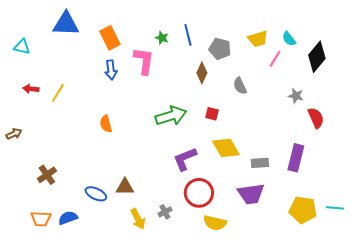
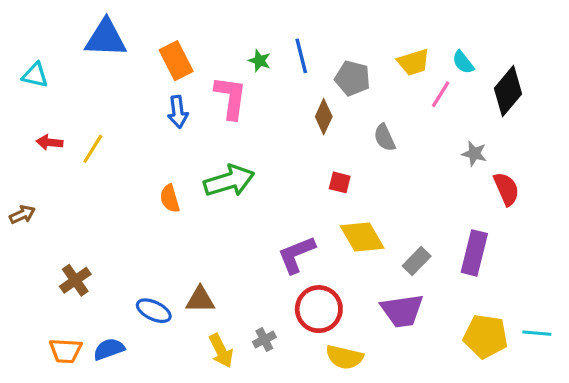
green arrow: (171, 116) -> (229, 181), moved
gray rectangle: (260, 163) -> (417, 261), turned -42

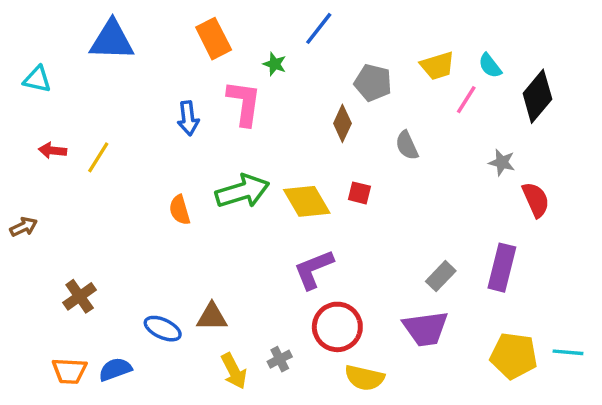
blue line: (301, 56) -> (319, 28), moved, turned 52
orange rectangle: (176, 61) -> (214, 39), moved
yellow diamond: (362, 237) -> (307, 201), moved

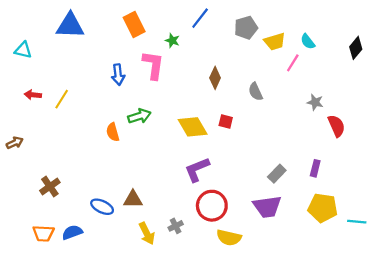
gray pentagon: (373, 83) -> (246, 28), moved, turned -30
black diamond: (537, 96) -> (356, 48), moved, size x0.7
green arrow: (242, 191) -> (139, 116), moved, size x0.7
purple rectangle: (502, 268) -> (315, 168), size x0.6
yellow pentagon: (514, 356) -> (323, 208), moved

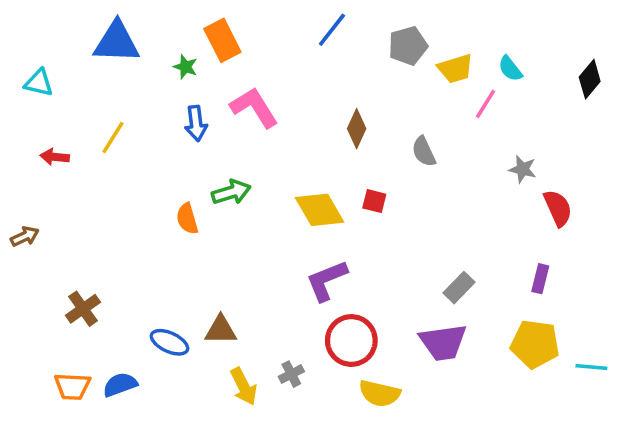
green star: (172, 40) -> (185, 67), moved
pink L-shape: (153, 65) -> (254, 107), turned -40
yellow line: (62, 99) -> (113, 137), moved
purple rectangle: (315, 168) -> (540, 279), moved

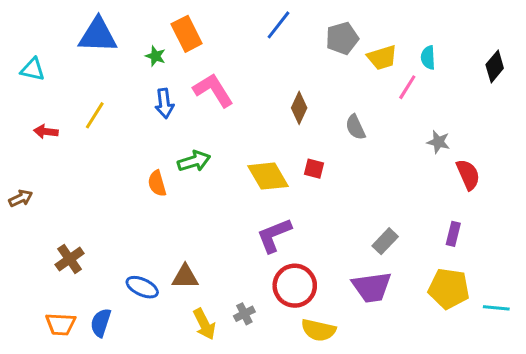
cyan semicircle: (510, 69) -> (428, 58), turned 35
blue semicircle: (120, 385) -> (101, 323), turned -52

